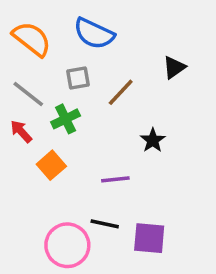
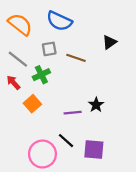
brown line: (121, 92) -> (76, 58), turned 66
black star: (153, 140) -> (96, 105), moved
black line: (105, 224) -> (66, 141), turned 30

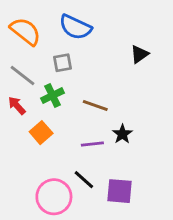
brown line: (76, 58) -> (95, 106), moved

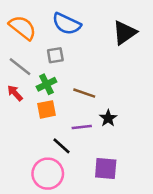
black triangle: (139, 54) -> (125, 33), moved, size x1.5
orange square: (41, 133) -> (46, 109), moved, turned 30
black line: (84, 180) -> (62, 146), moved

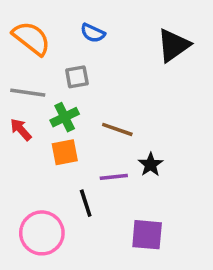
blue semicircle: (67, 24) -> (93, 33), size x0.6
gray line: (20, 67) -> (28, 93), turned -30
black line: (62, 146) -> (86, 203), turned 30
pink circle: (48, 174) -> (42, 233), moved

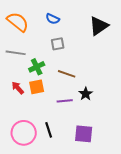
gray square: (77, 77) -> (58, 44), moved
red arrow: (21, 129) -> (18, 88), moved
black line: (86, 203) -> (49, 130), moved

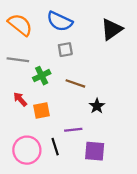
blue semicircle: (53, 19) -> (60, 21), size x1.6
orange square: (37, 87) -> (42, 111), moved
purple line: (65, 101) -> (73, 130), moved

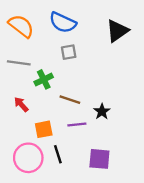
brown line: (75, 83) -> (70, 100), moved
orange square: (42, 111) -> (44, 129), moved
purple line: (73, 130) -> (77, 125), moved

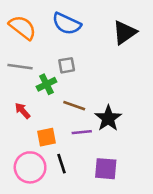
gray square: (69, 52) -> (67, 65), moved
black star: (102, 112) -> (108, 118), size x1.5

